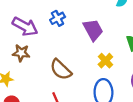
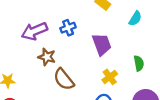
purple arrow: (25, 27) -> (34, 31), turned 120
brown star: (21, 53) -> (47, 57), moved

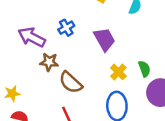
purple arrow: (34, 31) -> (32, 37), turned 60
green semicircle: (139, 63) -> (144, 69), moved

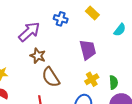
blue cross: (66, 28) -> (61, 19), moved, turned 32
purple arrow: (32, 37) -> (29, 32), turned 95

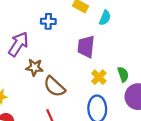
cyan semicircle: (120, 30) -> (105, 18), moved
purple trapezoid: (88, 50) -> (86, 47), turned -145

